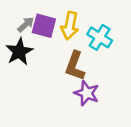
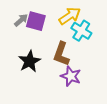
yellow arrow: (70, 26) -> (70, 16), moved, turned -135
black star: (19, 52) -> (30, 61), moved

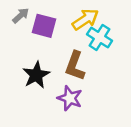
gray arrow: (21, 20) -> (21, 16), moved
purple star: (71, 76) -> (70, 98), moved

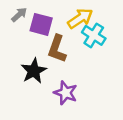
brown L-shape: (75, 66) -> (57, 49), moved

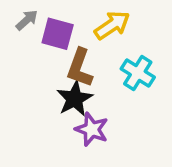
cyan cross: (94, 35) -> (138, 73), moved
black star: (34, 71) -> (75, 99), moved

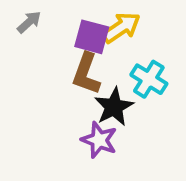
purple square: (58, 34) -> (92, 37), moved
black star: (75, 99) -> (114, 107), moved

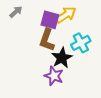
cyan cross: (149, 79) -> (81, 43), turned 30

